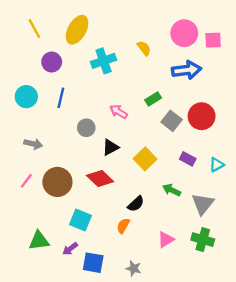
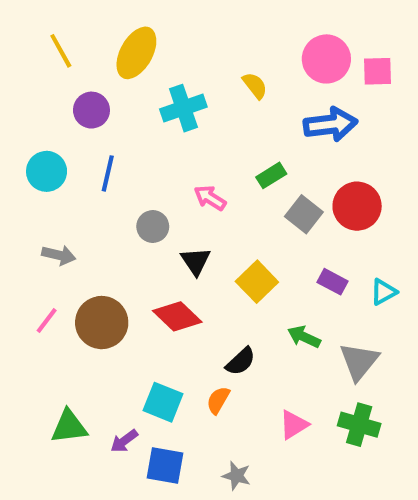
black triangle: (110, 147) -> (196, 261), turned -36
cyan square: (80, 220) -> (163, 402), moved

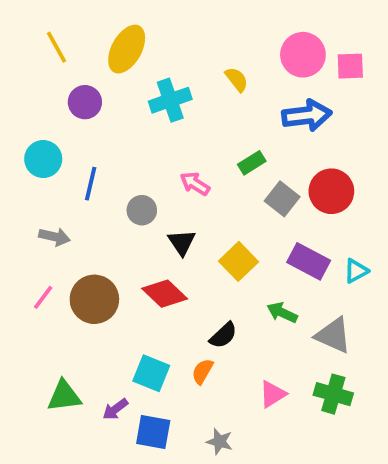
blue line: (108, 173) -> (91, 184), moved
purple rectangle: (333, 282) -> (309, 261), size x1.5
gray triangle: (359, 361) -> (333, 335), turned -45

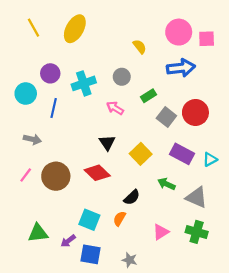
cyan cross: (170, 100) -> (84, 83), moved
purple circle: (85, 102) -> (50, 73), moved
gray circle: (142, 210) -> (122, 77), moved

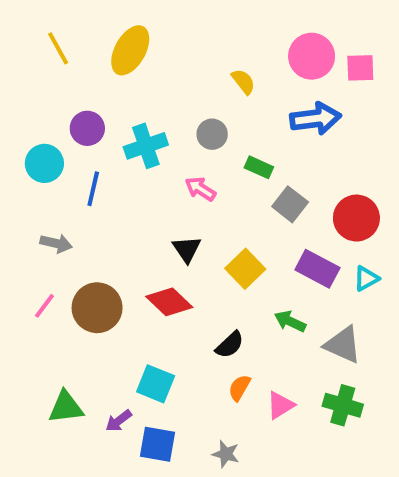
green rectangle: (149, 96) -> (259, 167), turned 56
red circle: (195, 112) -> (356, 218), moved
orange semicircle: (119, 219) -> (239, 388), moved

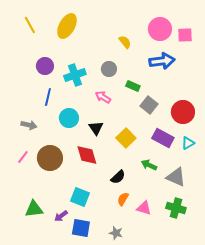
cyan circle: (44, 163) -> (69, 118), moved
red diamond: (169, 302) -> (87, 155), turned 30
pink triangle: (280, 405) -> (144, 208), turned 49

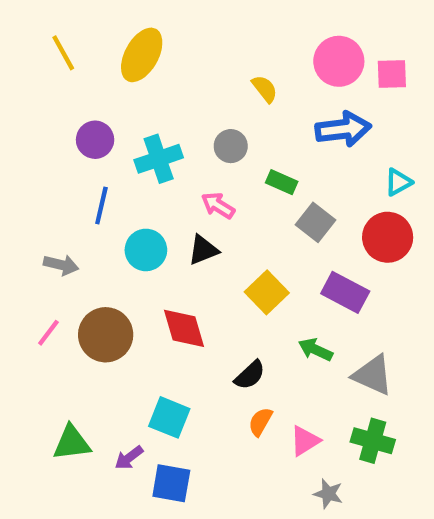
black triangle: (96, 128) -> (203, 250), moved, turned 42
cyan triangle: (188, 143) -> (398, 182), moved
pink triangle: (144, 208) -> (305, 441), turned -49
gray star: (116, 233) -> (328, 494), moved

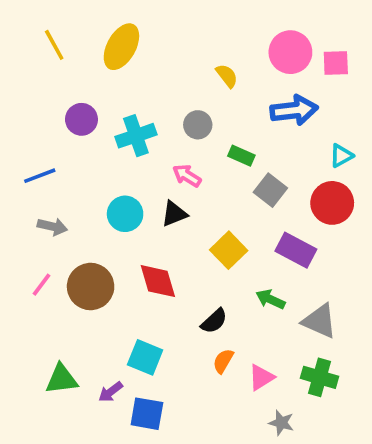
blue line: (101, 205) -> (40, 176), moved, turned 56

